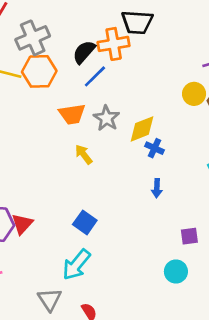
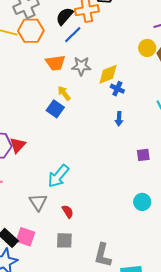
gray star: (106, 118) -> (81, 66), turned -30
blue square: (85, 222) -> (55, 109), moved
cyan circle: (176, 271) -> (142, 202), moved

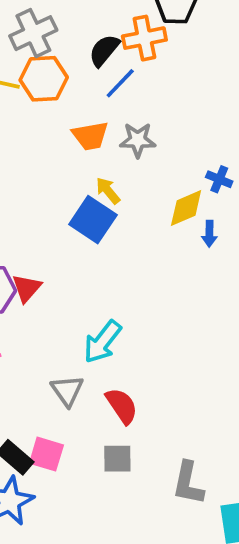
yellow diamond: (108, 74) -> (186, 208), moved
blue cross: (117, 89) -> (219, 179), moved
blue square: (55, 109) -> (93, 220), size x1.4
red semicircle: (68, 212) -> (122, 406), size x1.5

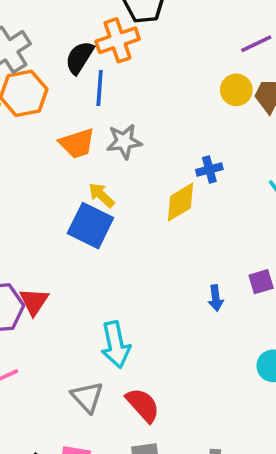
blue line: (120, 83) -> (100, 88), turned -32
blue cross: (219, 179) -> (209, 170), turned -30
blue arrow: (209, 234) -> (216, 298), moved
cyan arrow: (102, 342) -> (116, 345), turned -42

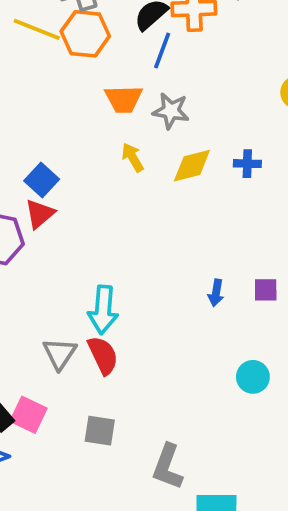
yellow diamond: (181, 202) -> (192, 166), moved
blue square: (90, 226) -> (42, 180), moved, size x0.7
red triangle: (34, 301) -> (40, 214), moved
red semicircle: (143, 405) -> (103, 355), moved

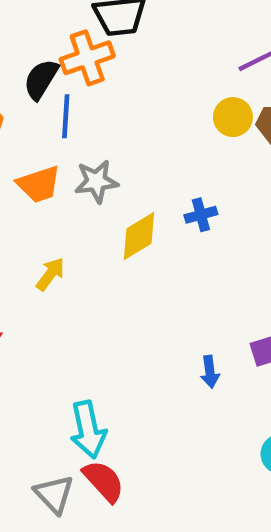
yellow arrow: (133, 157) -> (50, 274), moved, turned 84

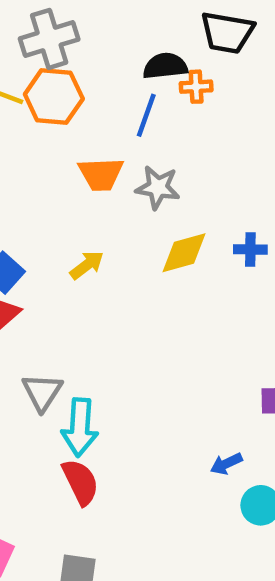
orange cross: (87, 58) -> (196, 87), moved, size x0.6
black semicircle: (41, 79) -> (165, 66), moved, turned 36
blue arrow: (210, 372) -> (226, 464), moved, turned 56
gray triangle: (54, 494) -> (42, 392), moved

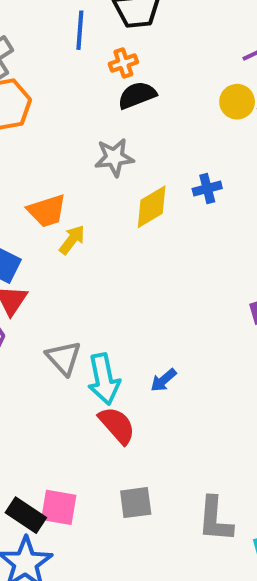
black semicircle: (165, 66) -> (137, 95), moved
blue line: (146, 115) -> (80, 30), moved
orange trapezoid: (101, 174) -> (47, 211), moved
blue arrow: (226, 464) -> (163, 380), moved

